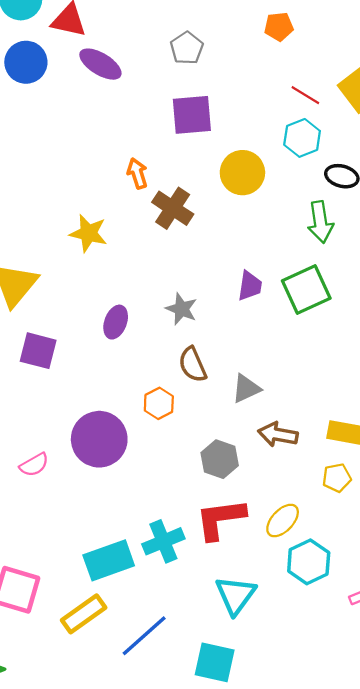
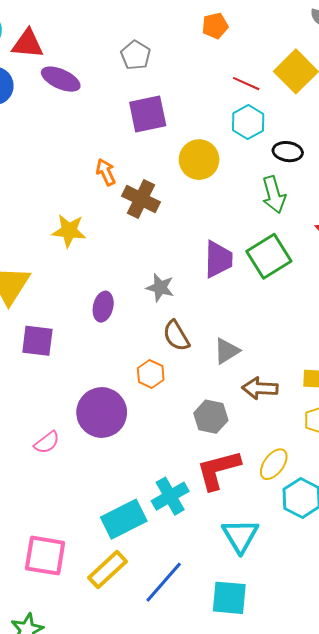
purple trapezoid: (250, 286) -> (218, 259), size x1.4

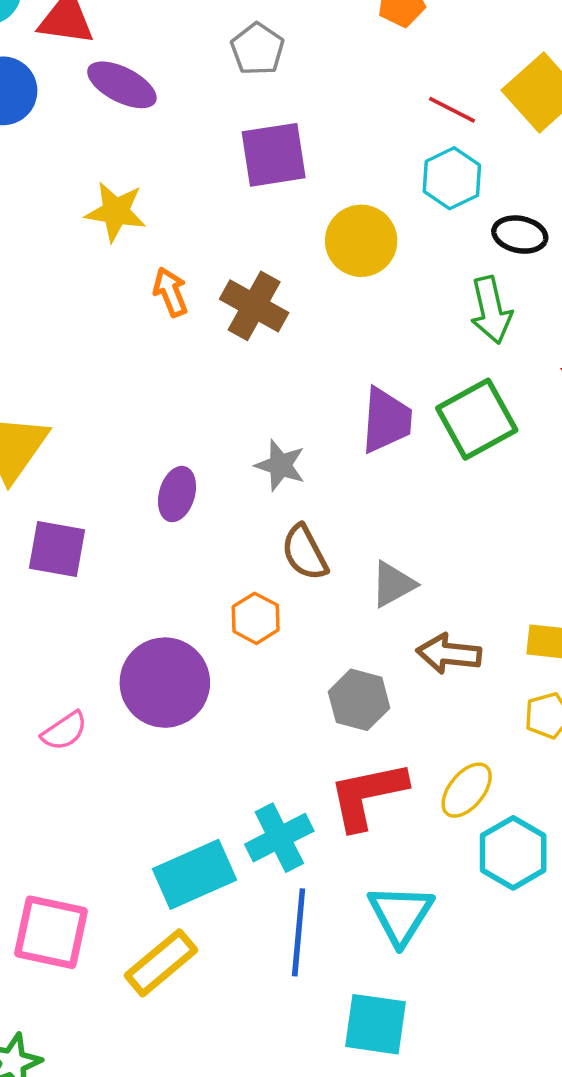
orange arrow: (106, 172) -> (170, 292), moved
yellow star: (69, 231) -> (116, 212), moved
blue line: (164, 582) -> (299, 932), moved, turned -39

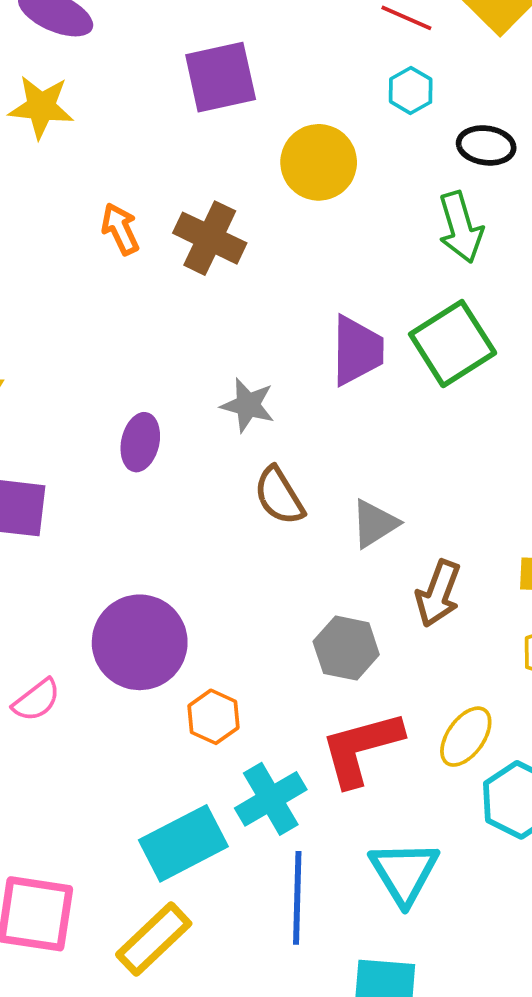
cyan hexagon: (452, 178) -> (411, 90), size x0.7
yellow star: (116, 212) -> (41, 107), moved
orange hexagon: (256, 618) -> (213, 717), moved
brown arrow: (449, 654) -> (438, 593), turned -72

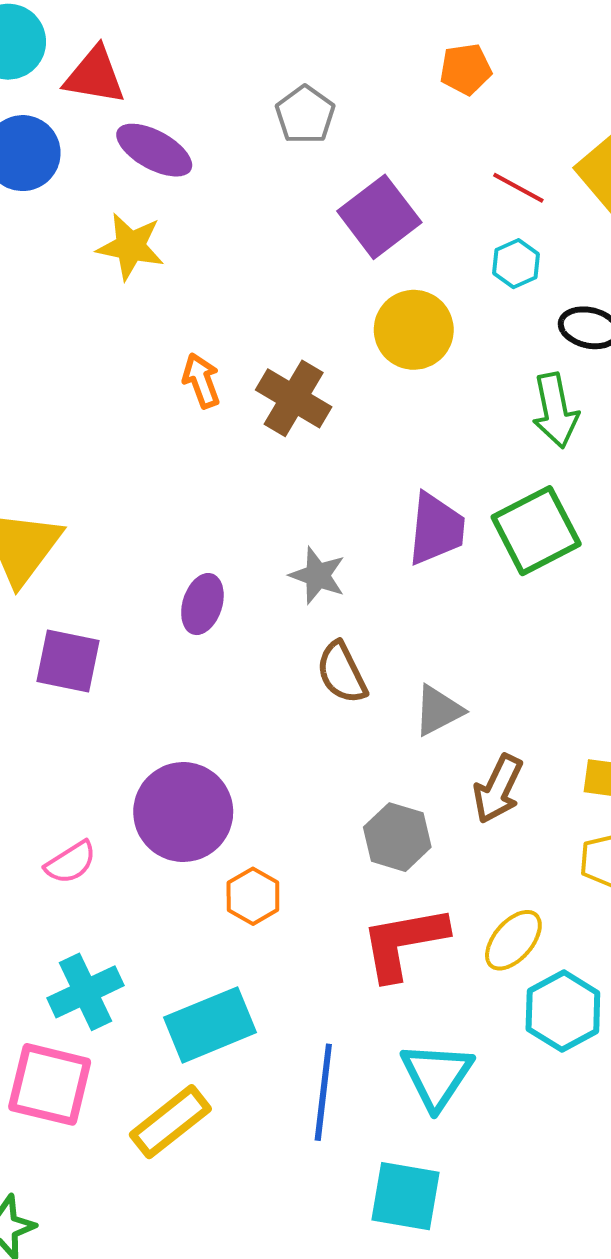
purple square: (221, 77) -> (379, 217), moved, turned -30
cyan cross: (271, 799) -> (86, 992), moved

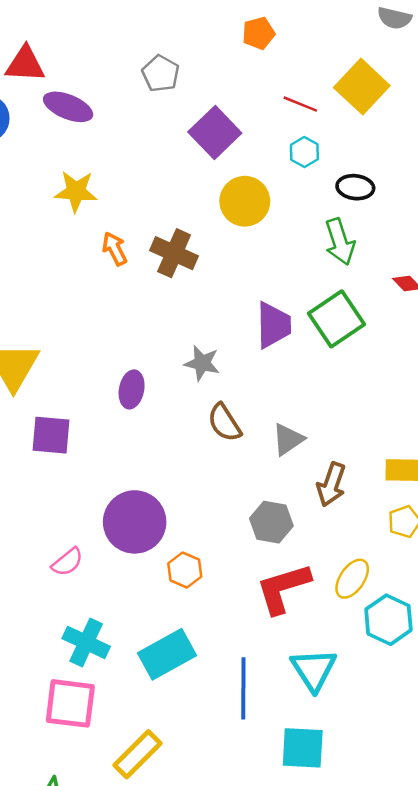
yellow star: (130, 246) -> (76, 191), moved
cyan cross: (86, 992) -> (86, 642), turned -33
yellow rectangle: (170, 1122) -> (137, 754), moved

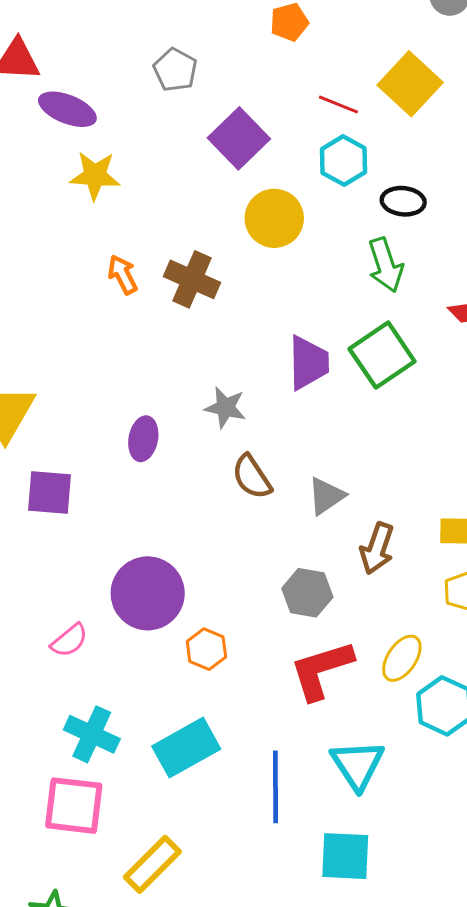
cyan hexagon: (304, 152) -> (344, 161), size x1.4
yellow star: (76, 191) -> (95, 175), moved

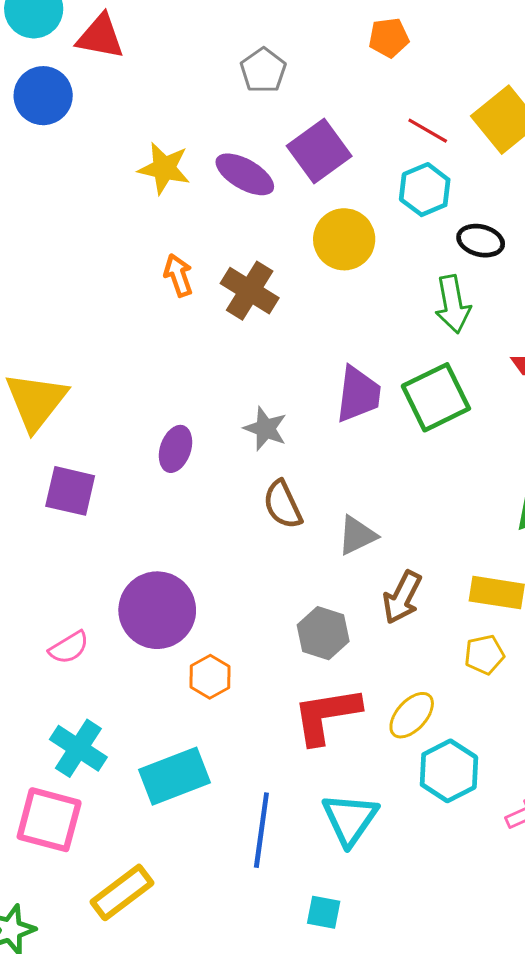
purple ellipse: (67, 109) -> (245, 174), moved
cyan square: (345, 856) -> (324, 912), size x0.6

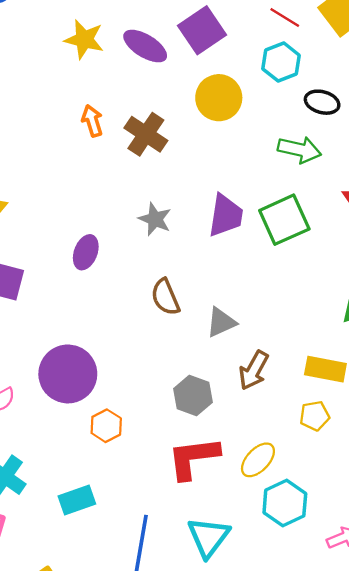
green arrow: (453, 304) -> (299, 150), turned -69
gray star: (265, 429) -> (155, 219), moved
cyan rectangle: (175, 776) -> (77, 500), size x0.7

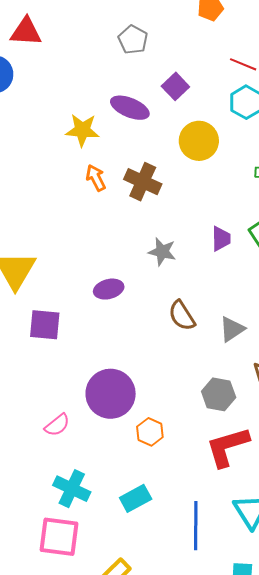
purple square: (202, 30) -> (175, 86), size x0.7
yellow star: (84, 39) -> (82, 130), moved
purple trapezoid: (226, 215) -> (221, 239), size x0.7
purple ellipse: (86, 252) -> (109, 289), turned 64

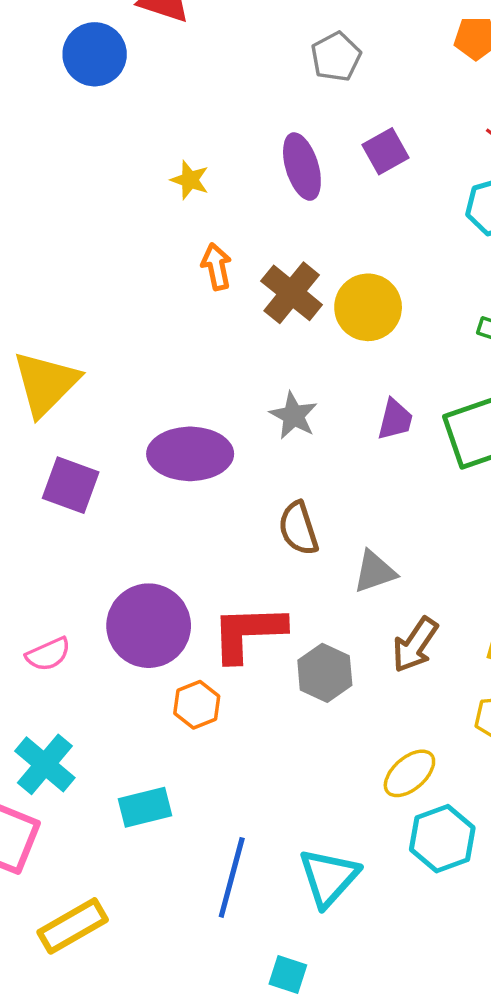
purple ellipse: (130, 108) -> (302, 167), turned 36
yellow star: (82, 130) -> (190, 180), moved, size x0.7
yellow circle: (199, 141) -> (368, 307), moved
purple ellipse: (109, 289) -> (190, 454), size x1.6
red L-shape: (228, 447) -> (248, 633), moved

